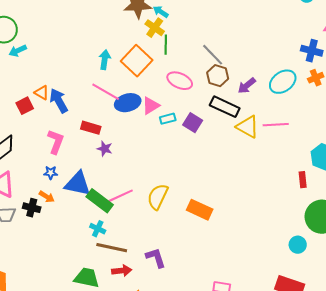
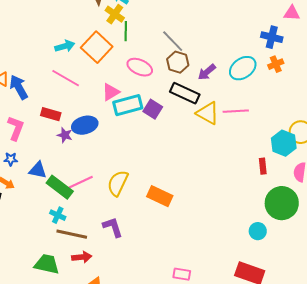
cyan arrow: (105, 60) -> (65, 46), turned 66
blue ellipse: (128, 103) -> (85, 125), moved
cyan rectangle: (168, 119) -> (128, 105), size x1.8
blue triangle: (78, 184) -> (38, 170), size x0.7
purple L-shape: (156, 258) -> (113, 227), moved

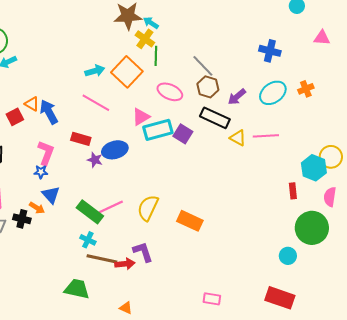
blue cross: (272, 37) -> (270, 51), moved
yellow triangle: (208, 113) -> (238, 138), size x0.7
blue star: (11, 159) -> (41, 172), moved
blue triangle: (38, 170) -> (51, 195), moved, turned 36
red arrow: (82, 257) -> (125, 264), moved

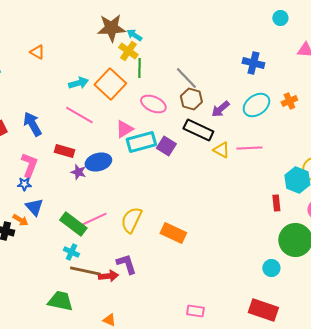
orange triangle: (32, 104) -> (37, 52), moved

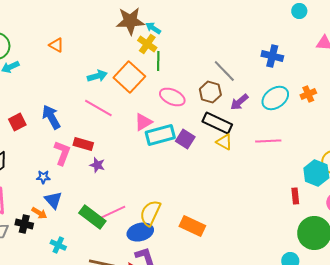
gray line: (186, 78) -> (224, 71), moved
yellow triangle: (221, 150) -> (224, 142), moved
blue ellipse: (98, 162) -> (140, 232), moved
pink L-shape: (29, 165) -> (62, 153), moved
cyan cross: (71, 252) -> (58, 245), moved

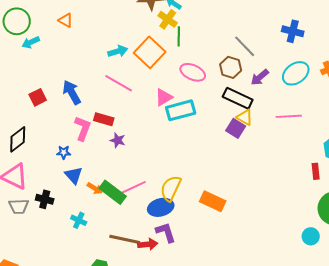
orange triangle: (56, 45) -> (66, 20), moved
purple square: (185, 139) -> (236, 128), moved
orange arrow: (39, 213) -> (95, 188), moved

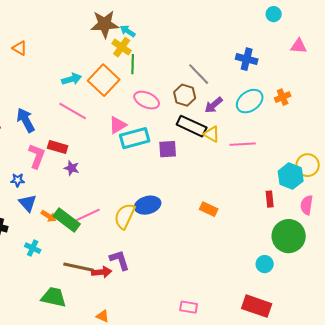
yellow triangle: (245, 117) -> (212, 134), moved
purple square: (236, 128) -> (168, 149), moved, turned -36
orange rectangle: (213, 201) -> (209, 209), moved, size x0.7
blue ellipse: (161, 207) -> (148, 205), moved

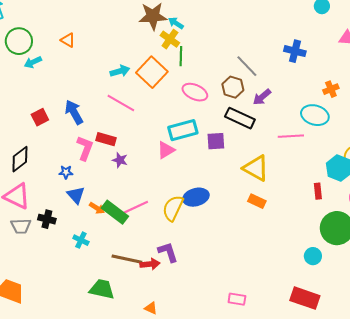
cyan ellipse: (250, 101) -> (315, 115), moved, turned 52
pink triangle: (118, 125) -> (166, 150), moved
yellow triangle: (212, 134) -> (256, 168), moved, size x1.6

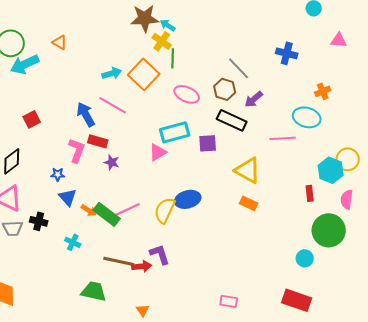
cyan arrow: (33, 62) -> (25, 64), size x1.6
blue arrow: (74, 112) -> (86, 114), moved
orange triangle: (151, 308) -> (143, 310), turned 32

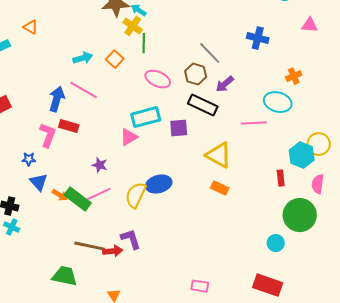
orange square: (144, 74) -> (115, 59), size x0.6
blue arrow: (86, 114) -> (57, 99), turned 45
purple star: (112, 162) -> (100, 165), moved
cyan cross: (73, 242) -> (12, 227), moved

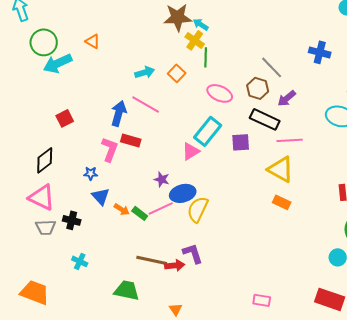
cyan rectangle: (146, 117) -> (208, 131), turned -36
pink line: (254, 123) -> (290, 140), moved
blue ellipse: (159, 184) -> (183, 193), moved
green rectangle: (78, 199) -> (140, 213), size x0.6
cyan cross: (12, 227) -> (80, 261), moved

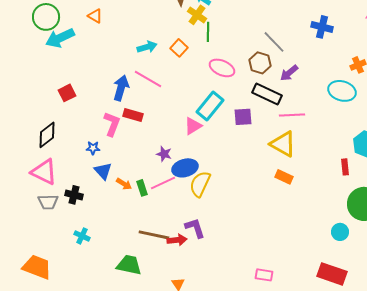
green rectangle: (140, 213) -> (142, 188), turned 35

